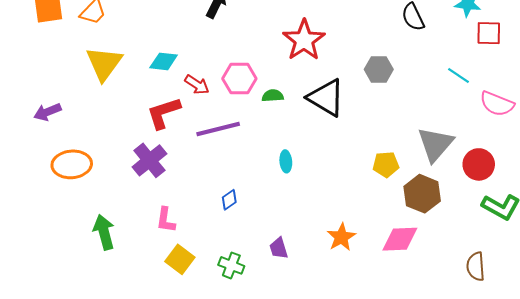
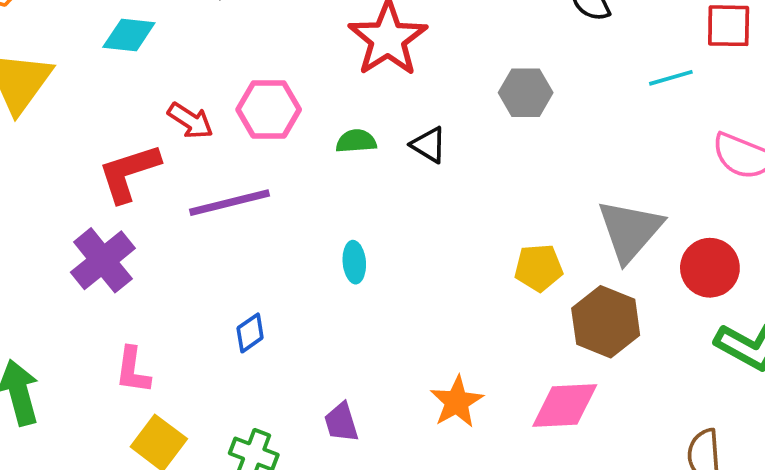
cyan diamond: (164, 61) -> (129, 35), moved
cyan line: (458, 76) -> (671, 78), moved, turned -50
green semicircle: (273, 96) -> (356, 141), moved
black triangle: (326, 98) -> (429, 145), size x0.5

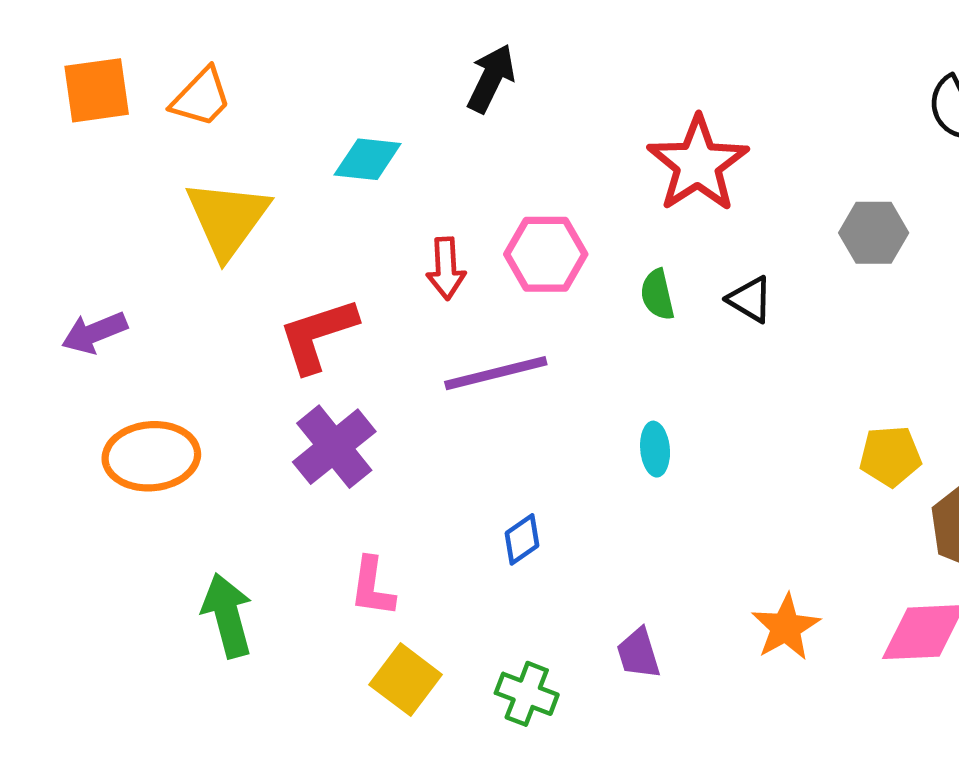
red arrow: (190, 121) -> (446, 268), turned 54
green semicircle: (356, 141) -> (657, 295), turned -99
red L-shape: (129, 173) -> (318, 335), moved

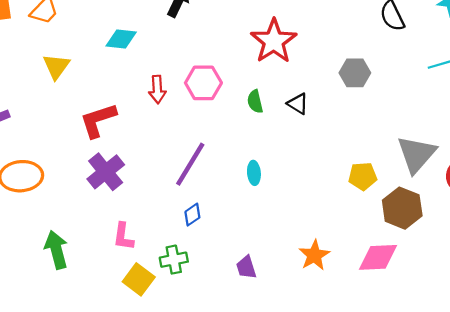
yellow triangle: (227, 219) -> (56, 66), size x0.7
purple line: (496, 373) -> (190, 164), moved, turned -45
green cross: (527, 694) -> (174, 260), moved, turned -32

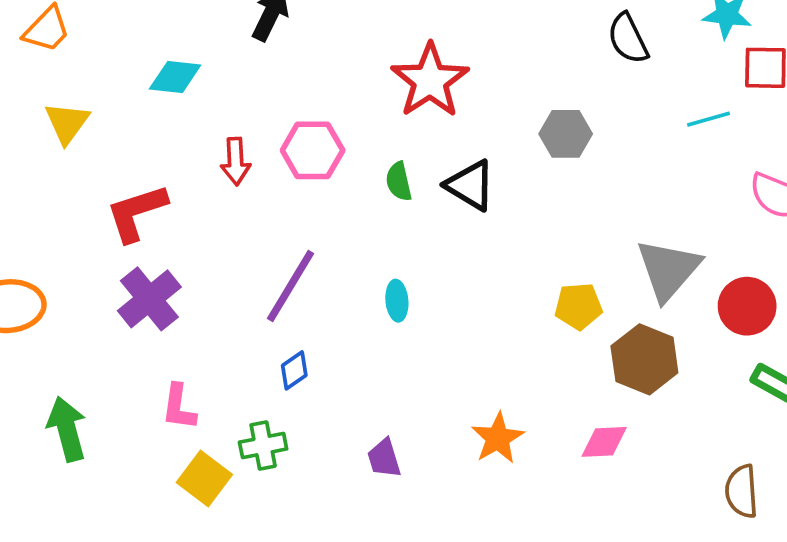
black triangle: (298, 104) -> (470, 185), size x1.4
pink diamond: (378, 257) -> (604, 442), size x0.7

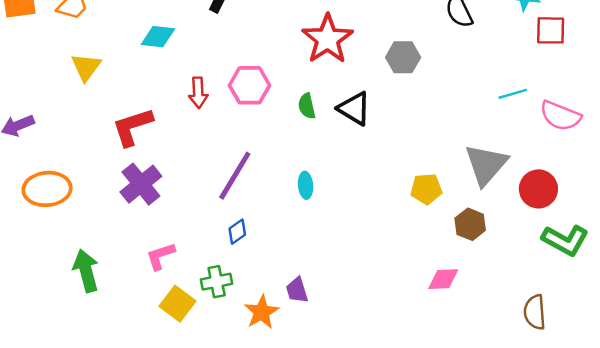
cyan line: (709, 119) -> (513, 94), moved
gray hexagon: (566, 134) -> (403, 57), moved
brown hexagon: (644, 359) -> (470, 224), size x0.7
pink L-shape: (179, 407) -> (160, 256), turned 64
orange star: (498, 438) -> (262, 312), moved

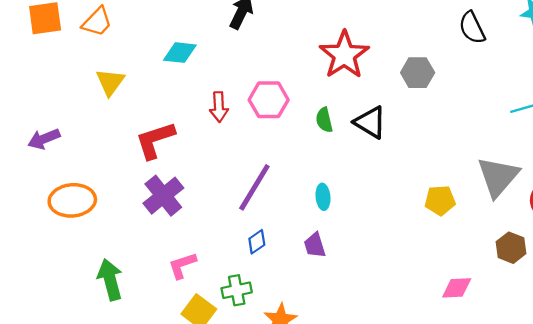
brown hexagon: (470, 224) -> (511, 248), moved
purple trapezoid: (297, 290) -> (315, 245), moved

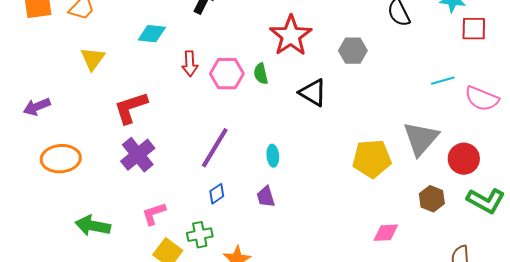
red arrow: (219, 107) -> (190, 64), moved
green semicircle: (324, 120) -> (261, 74), moved
yellow pentagon: (440, 200) -> (372, 159), size x1.5
green arrow: (110, 280) -> (93, 226), turned -64

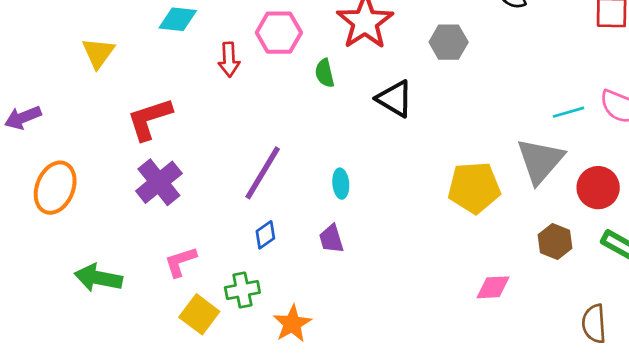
pink hexagon: (227, 74) -> (279, 33), moved
cyan line: (443, 81) -> (568, 112), moved
orange ellipse: (61, 159) -> (55, 188), turned -63

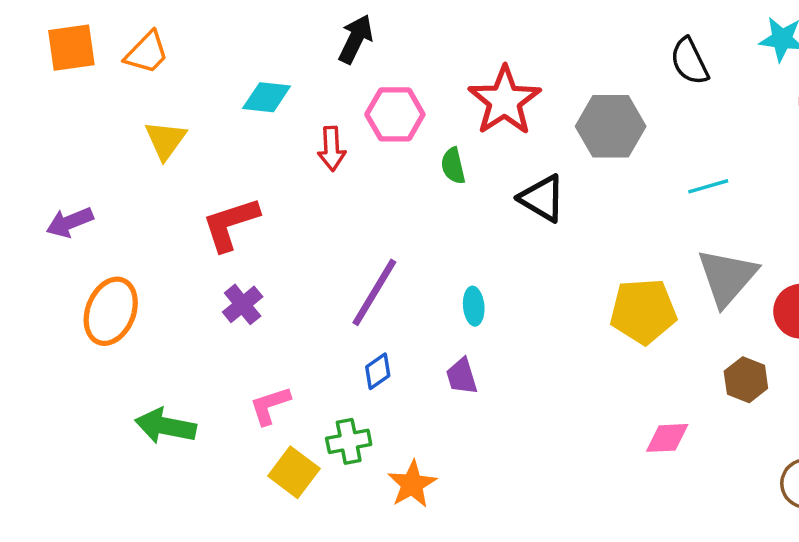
gray hexagon: (449, 42) -> (611, 126), size x1.4
cyan line: (568, 112) -> (708, 186), moved
purple cross: (159, 182) -> (243, 304), size x0.7

